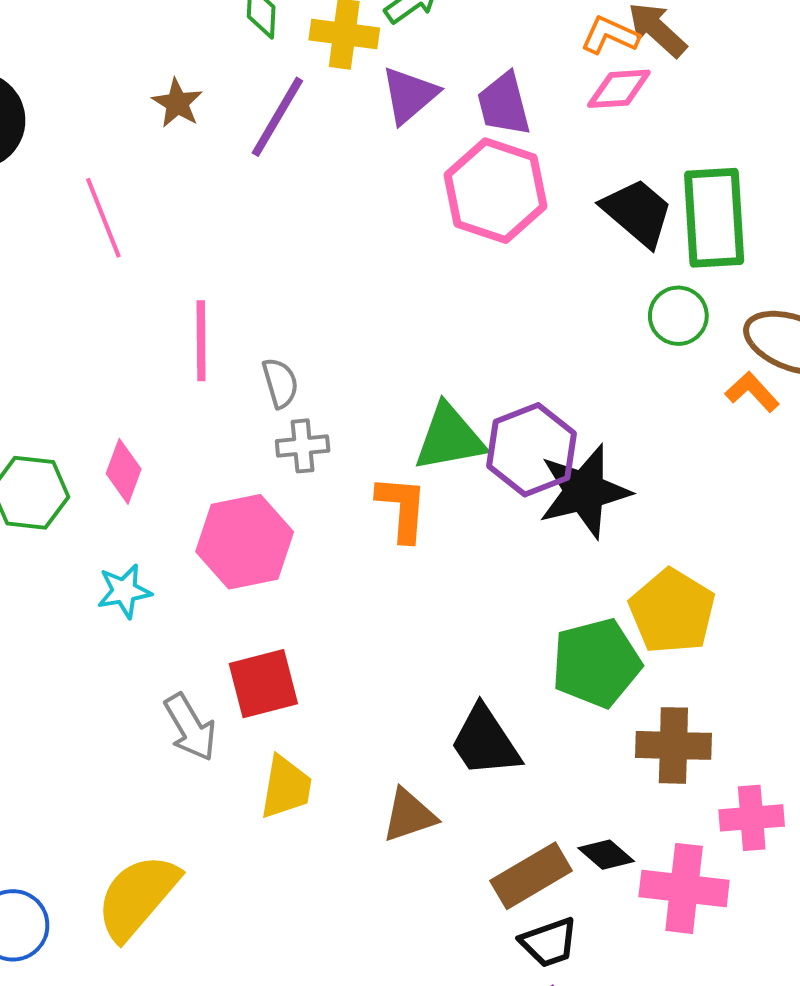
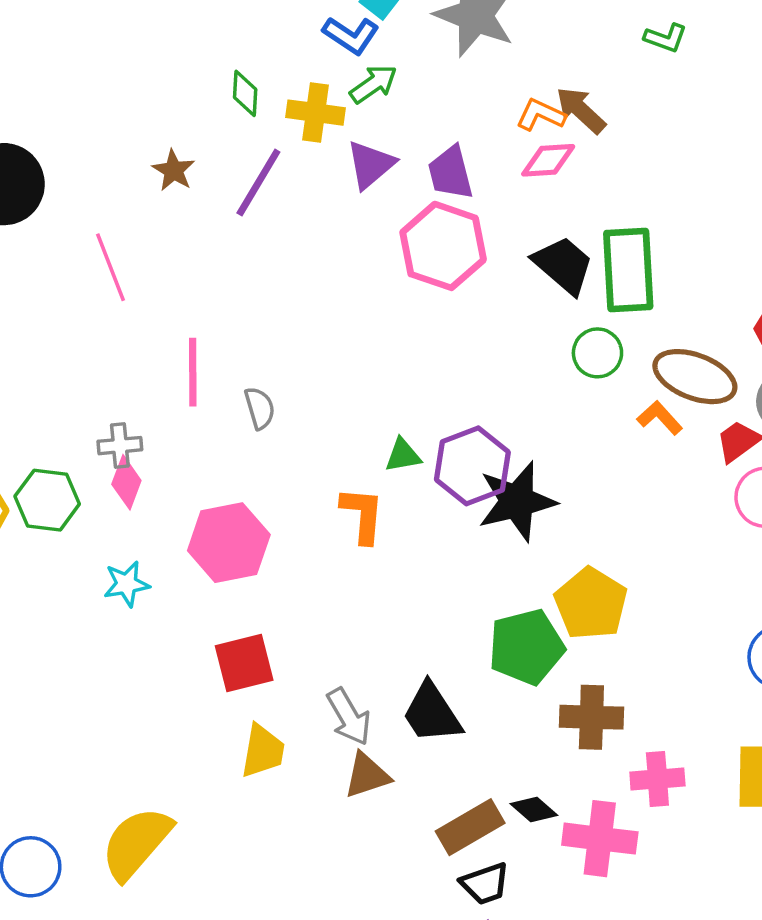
green triangle: (449, 438) -> (403, 455), size x0.6
gray cross: (303, 446) -> (120, 446), moved
gray arrow: (190, 727) -> (349, 717), moved

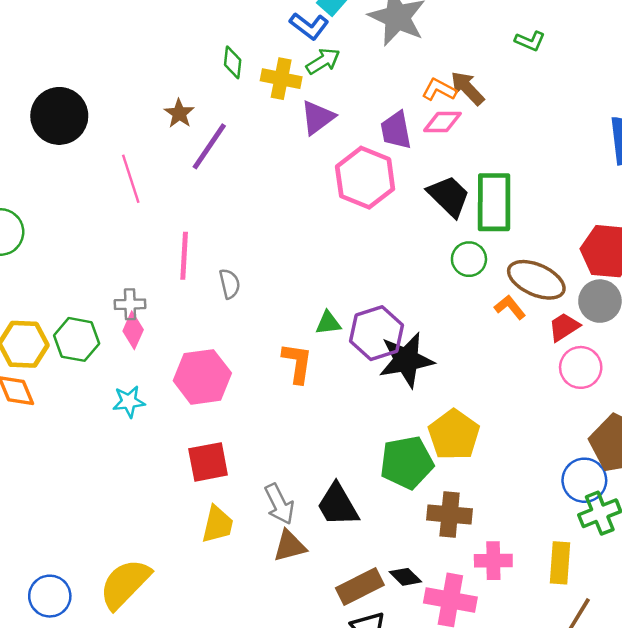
purple trapezoid: (451, 173) -> (396, 130), moved
purple line: (258, 182) -> (209, 146), moved

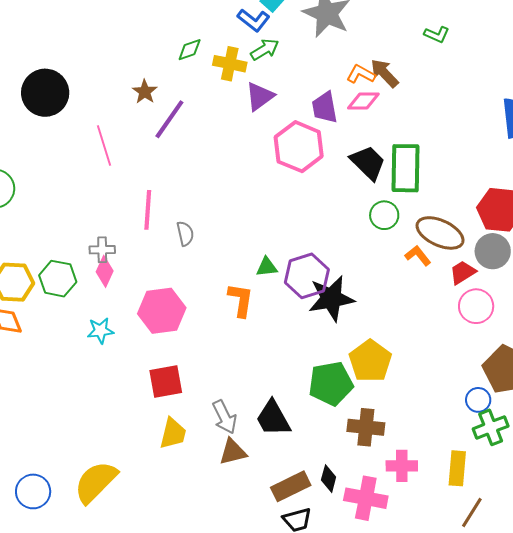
green diamond: (233, 62) -> (190, 50), turned 64
blue circle: (584, 480) -> (478, 400), size x0.7
black diamond: (405, 577) -> (329, 479), turned 60

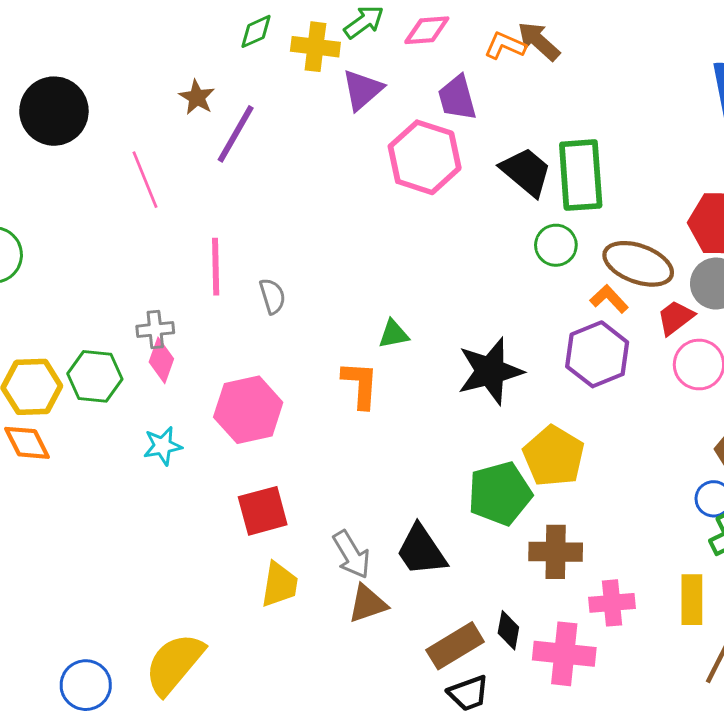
pink diamond: (363, 101) -> (427, 30), moved
purple hexagon: (307, 276) -> (597, 354), moved

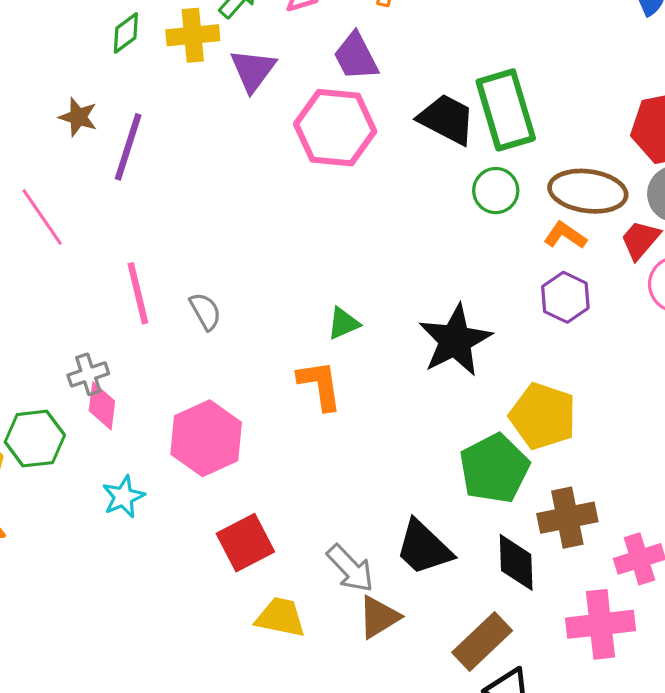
purple hexagon: (597, 354) -> (565, 297), size x0.7
yellow trapezoid: (279, 585) -> (281, 617), turned -75
black diamond: (508, 630) -> (516, 562), moved, size x1.4

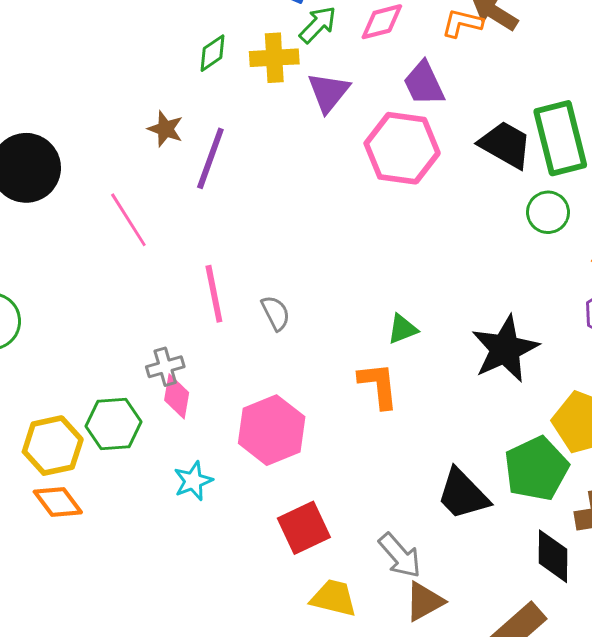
black trapezoid: (424, 548) -> (463, 494), moved

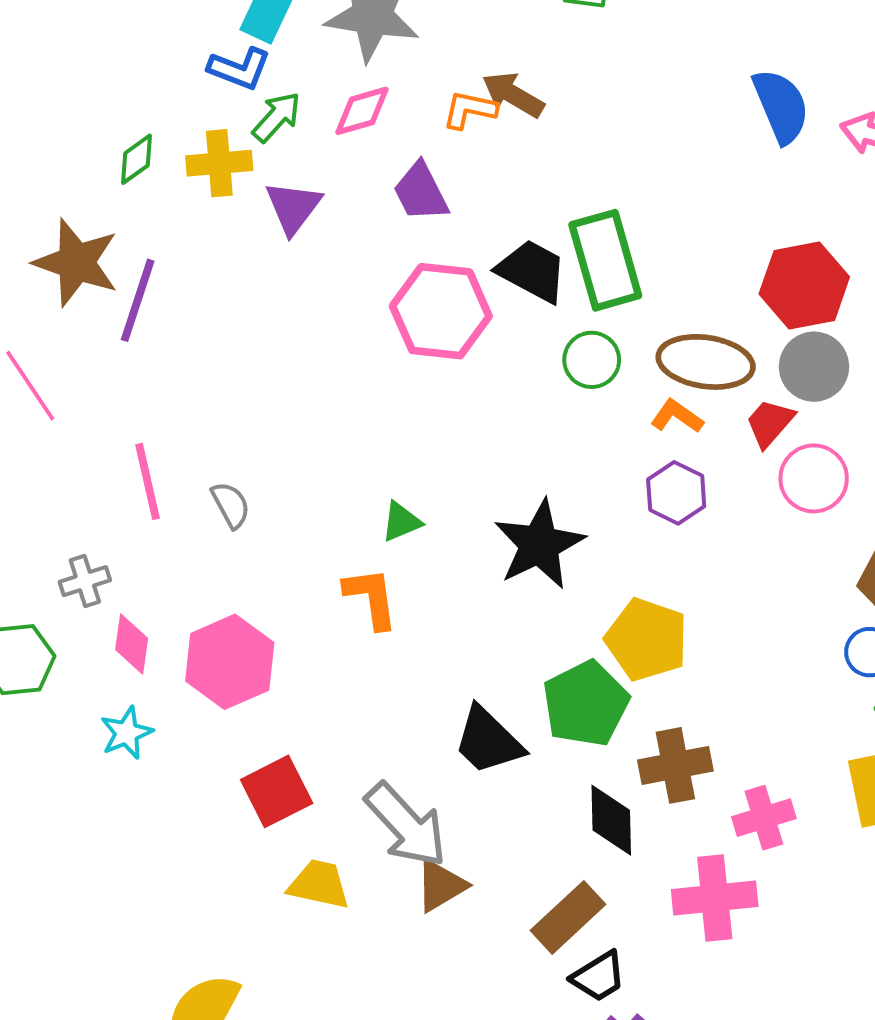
brown star: (165, 129) -> (76, 263), size x1.8
pink hexagon: (402, 148) -> (441, 311), moved
pink diamond: (177, 396) -> (132, 644), moved
gray arrow: (400, 556) -> (406, 825), size x1.4

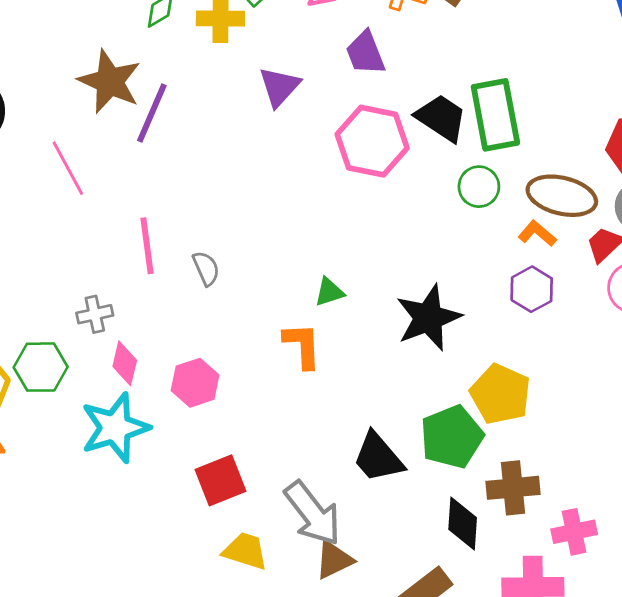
purple triangle: (293, 207) -> (279, 87), moved
pink hexagon: (230, 662) -> (195, 383), size x0.7
cyan star: (126, 733) -> (115, 428), size x1.8

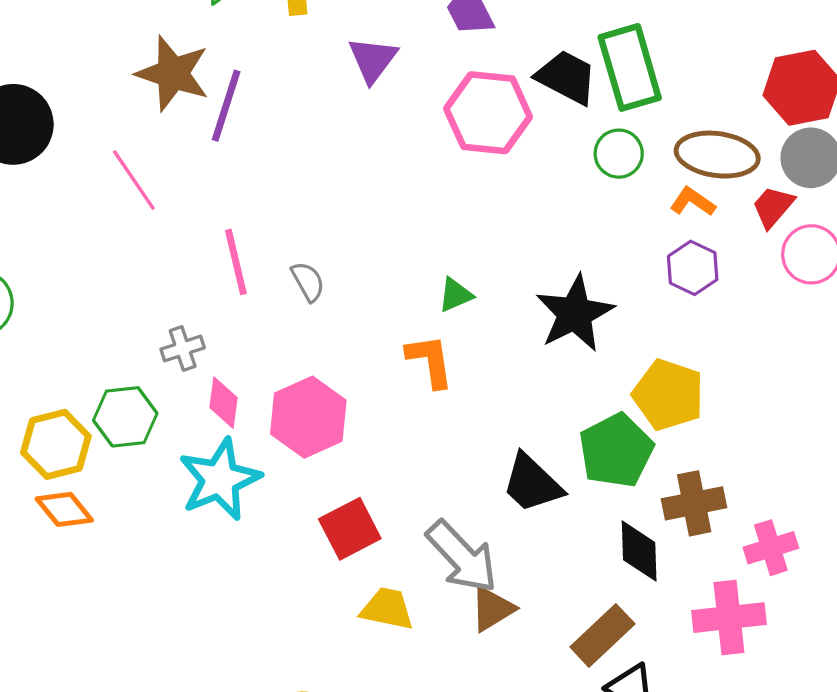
pink hexagon: (195, 383) -> (308, 417), size x1.4

